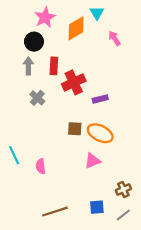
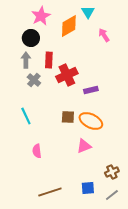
gray cross: (37, 98) -> (34, 80), moved
cyan line: (14, 155) -> (26, 116), moved

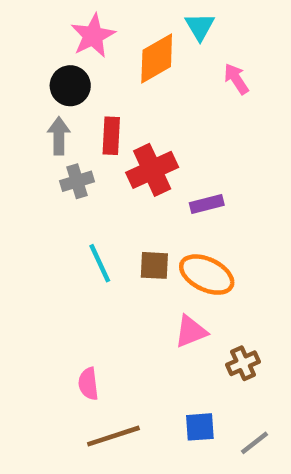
gray cross: (34, 80) -> (77, 181), turned 32
cyan line: (26, 116) -> (100, 263), moved
pink semicircle: (37, 151) -> (88, 384), moved
brown cross: (112, 172) -> (243, 363), moved

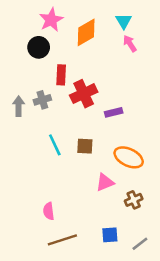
cyan triangle: (200, 27) -> (124, 21), moved
gray arrow: (59, 136) -> (19, 106), moved
orange ellipse: (207, 275) -> (129, 157), moved

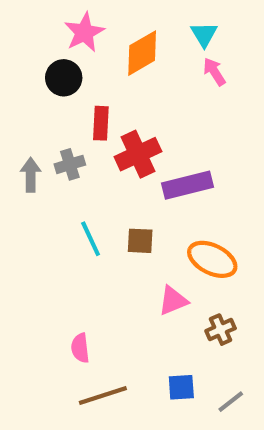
purple rectangle: (114, 112) -> (188, 185), size x1.6

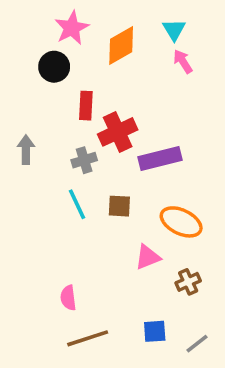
gray cross: (70, 164) -> (84, 160), moved

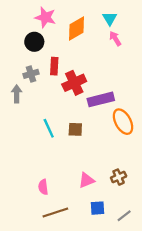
pink star: (72, 28) -> (45, 17), turned -30
gray cross: (84, 160) -> (31, 74), moved
orange ellipse: (181, 222) -> (123, 122), moved, turned 35
pink triangle: (148, 257) -> (86, 180), moved

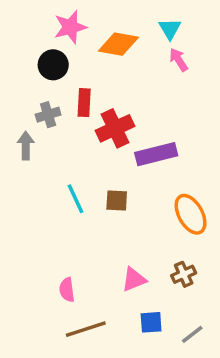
pink star: (45, 17) -> (70, 27), turned -30
orange diamond: (76, 28) -> (118, 44), turned 40
orange ellipse: (123, 122) -> (191, 214), moved

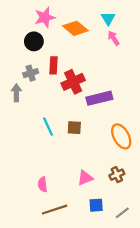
orange diamond: (118, 44) -> (75, 28), turned 30

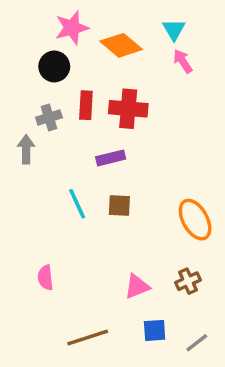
red cross: (73, 82) -> (128, 109), moved, turned 30
purple rectangle: (99, 98) -> (111, 158), moved, size x0.7
pink semicircle: (43, 184) -> (45, 278), moved

